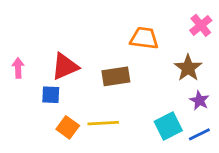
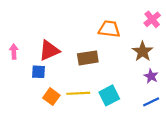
cyan square: (168, 126) -> (109, 95), moved

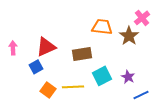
brown star: (143, 51) -> (129, 36), moved
blue square: (38, 72) -> (36, 67), turned -32
purple star: (151, 76) -> (128, 77), moved
cyan square: (109, 95) -> (102, 76), moved

